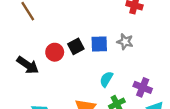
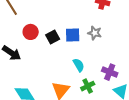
red circle: (55, 52) -> (31, 32), moved
cyan semicircle: (106, 79) -> (79, 65), turned 120

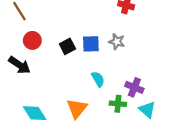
red circle: (31, 32) -> (32, 40), moved
green cross: (88, 86) -> (118, 104), moved, turned 32

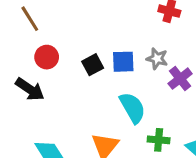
cyan semicircle: (98, 79) -> (132, 108), size x1.5
purple cross: (134, 87) -> (180, 79), moved, turned 30

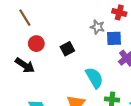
gray star: (157, 59) -> (97, 27), moved
blue square: (123, 62) -> (114, 38), moved

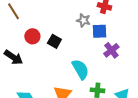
red circle: (36, 44) -> (32, 36), moved
black square: (67, 49) -> (54, 41), turned -32

